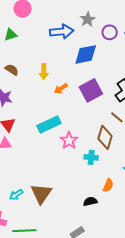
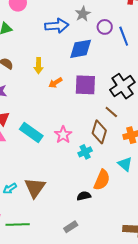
purple square: (91, 90) -> (85, 85), turned 30
cyan rectangle: (49, 125) -> (31, 133), moved, turned 60
cyan cross: (91, 157) -> (85, 152), turned -32
orange semicircle: (108, 185) -> (102, 180), size x1.5

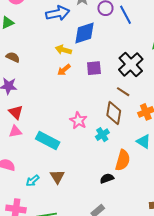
yellow arrow: (39, 66) -> (63, 50), moved, turned 112
purple square: (85, 85) -> (94, 68), size x0.7
cyan rectangle: (31, 133) -> (48, 140), moved
brown triangle: (35, 188) -> (57, 177), size x0.7

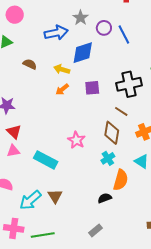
brown semicircle: (13, 57) -> (30, 64), moved
black cross: (131, 64) -> (129, 84), turned 30
cyan cross: (102, 135) -> (108, 158), moved
cyan arrow: (33, 181) -> (30, 200), size x1.6

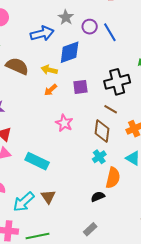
brown semicircle: (30, 64) -> (17, 66), size x1.6
pink star: (76, 140) -> (64, 123), moved

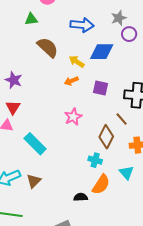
gray star: (66, 17) -> (119, 18), moved
cyan cross: (99, 157) -> (95, 160), turned 32

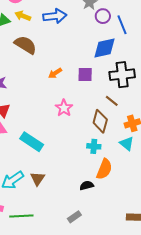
blue diamond: (102, 52) -> (105, 48), moved
yellow arrow: (77, 62) -> (23, 16), moved
cyan triangle: (126, 173) -> (127, 144), moved

